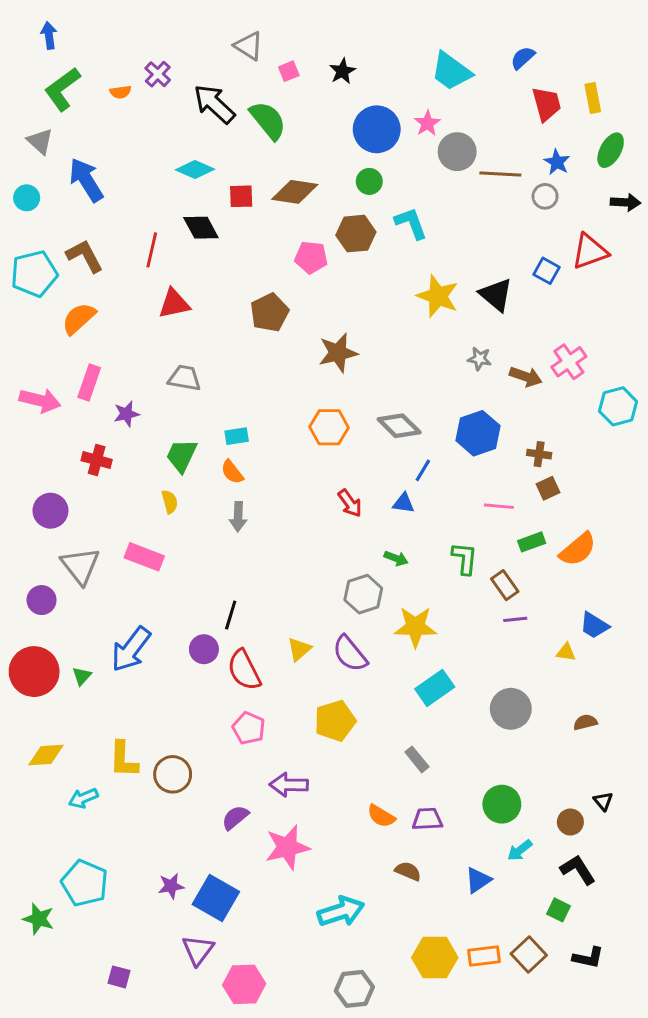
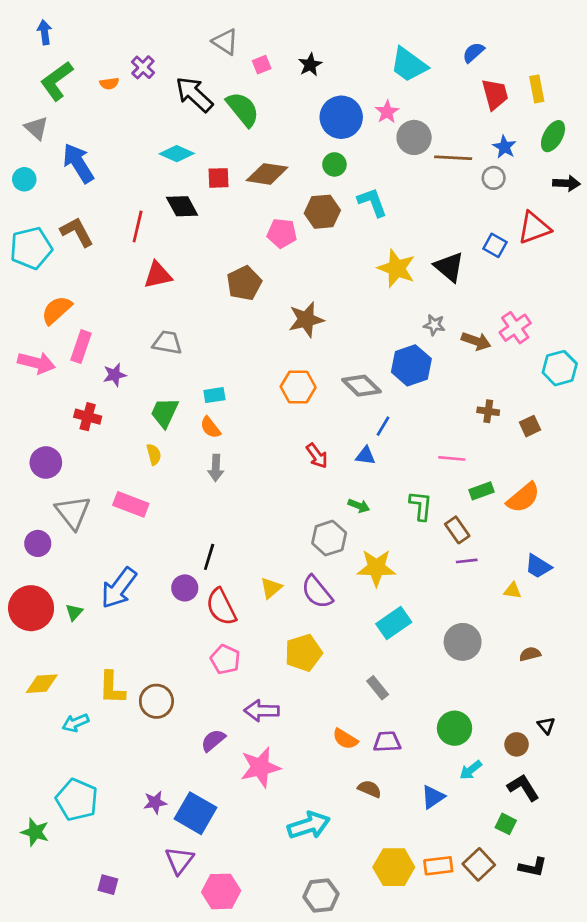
orange semicircle: (79, 318) -> (57, 310), moved
blue hexagon: (478, 433) -> (411, 365), moved
brown square: (548, 488) -> (530, 426), moved

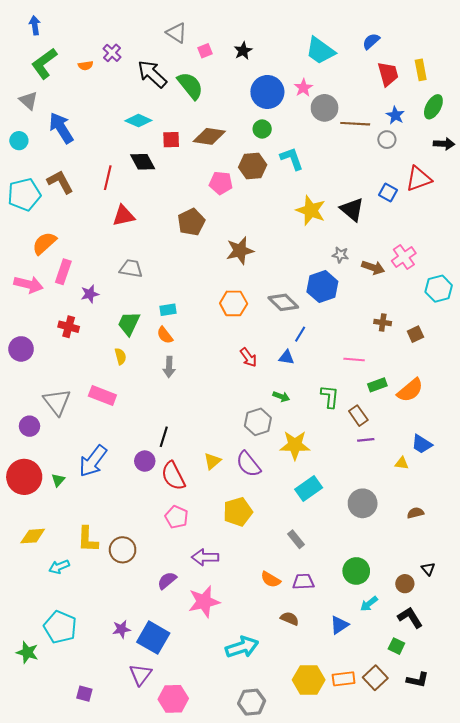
purple circle: (46, 463) -> (21, 349), moved

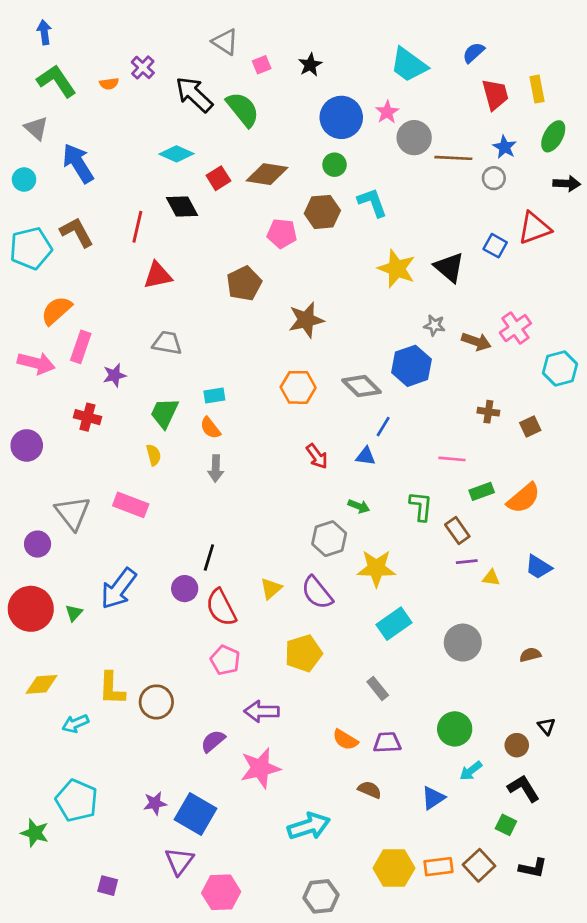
green L-shape: (44, 63) -> (56, 81), turned 92
red square: (171, 140) -> (218, 178), turned -30
yellow triangle: (402, 463) -> (491, 578), moved

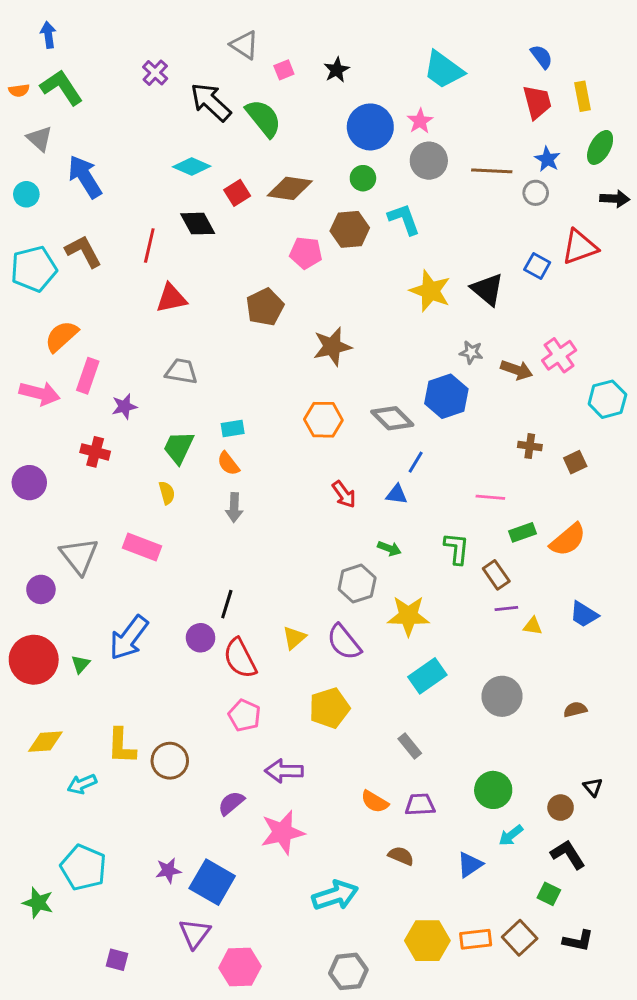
blue semicircle: (474, 53) -> (542, 57), moved, turned 95
orange semicircle: (109, 84) -> (19, 90), moved
gray circle: (414, 138) -> (429, 161), moved

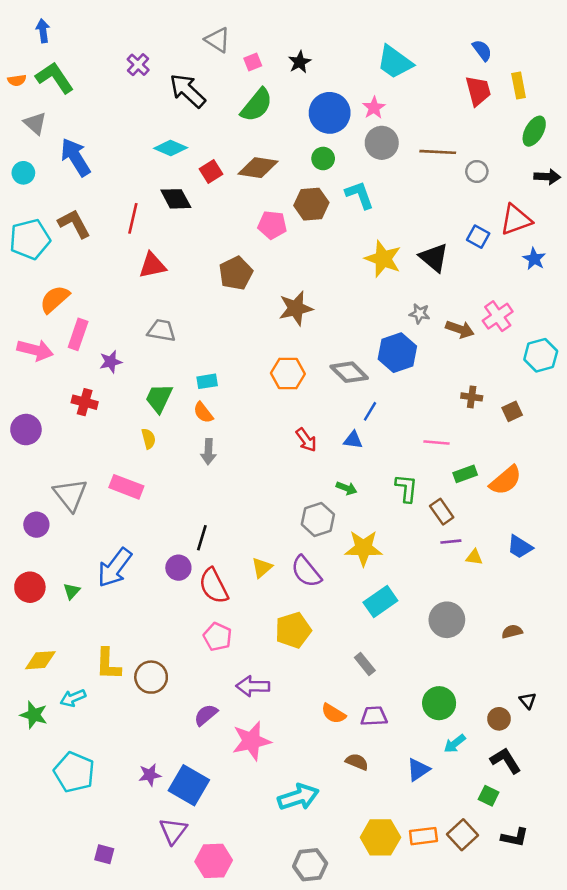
green semicircle: (263, 118) -> (257, 105), moved, turned 78
blue star: (547, 159) -> (534, 259), moved
red circle: (34, 660) -> (30, 587), size x0.7
green star: (38, 903) -> (34, 715), moved

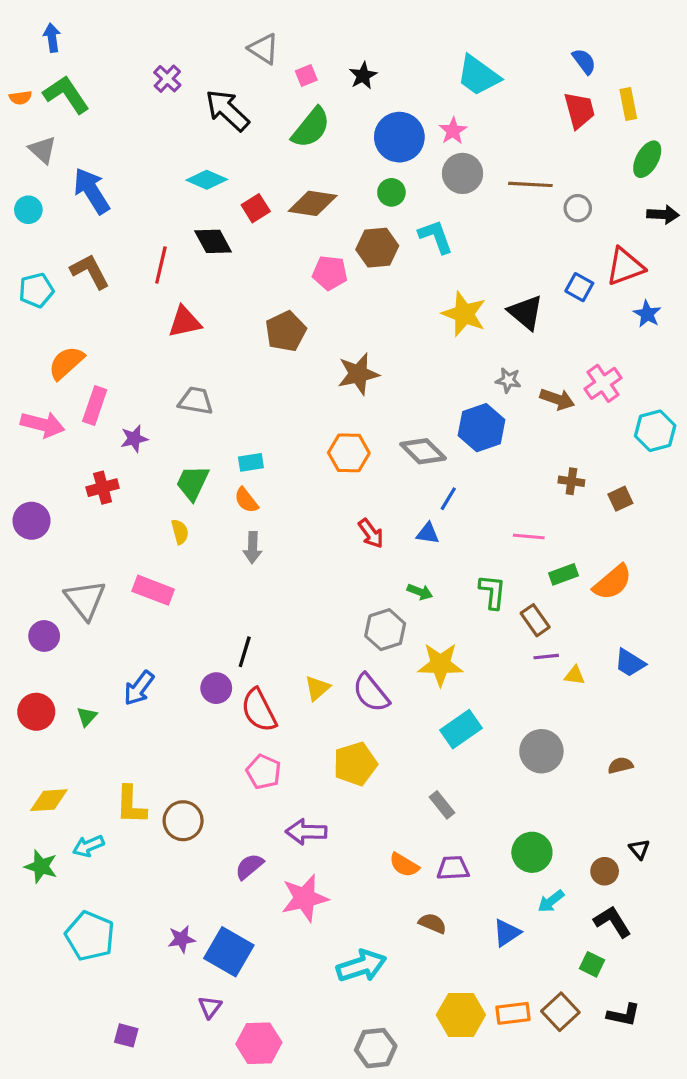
cyan pentagon: (30, 239) -> (36, 290), size x0.7
red cross: (85, 402) -> (103, 488), turned -30
blue arrow: (115, 568) -> (139, 688), size x0.7
purple triangle: (173, 831) -> (210, 1007), size x0.7

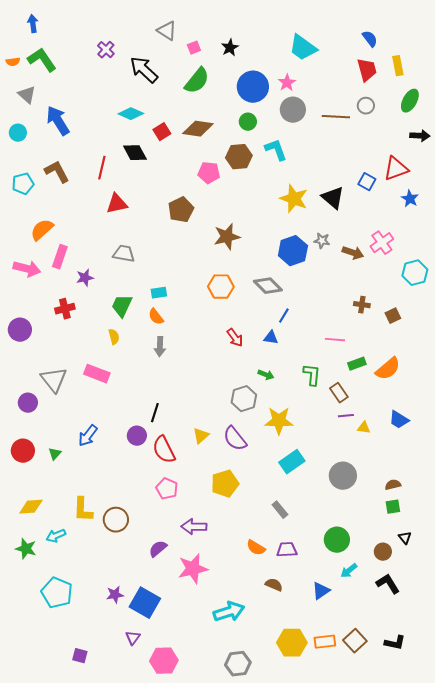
gray circle: (578, 208) -> (366, 106), moved
blue hexagon: (481, 428) -> (293, 251), moved
green square: (592, 964) -> (393, 507), moved, turned -35

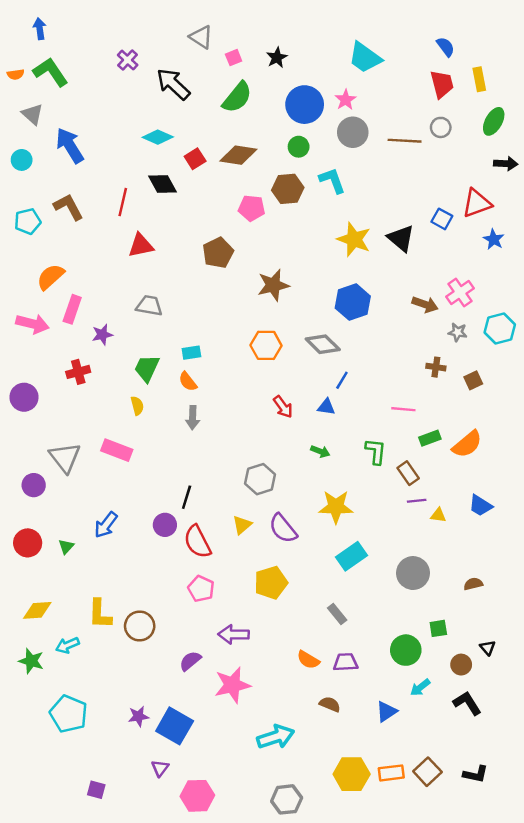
gray star: (322, 241) -> (458, 332), moved
gray hexagon: (244, 399) -> (260, 479), moved
green square: (393, 507) -> (438, 628), moved

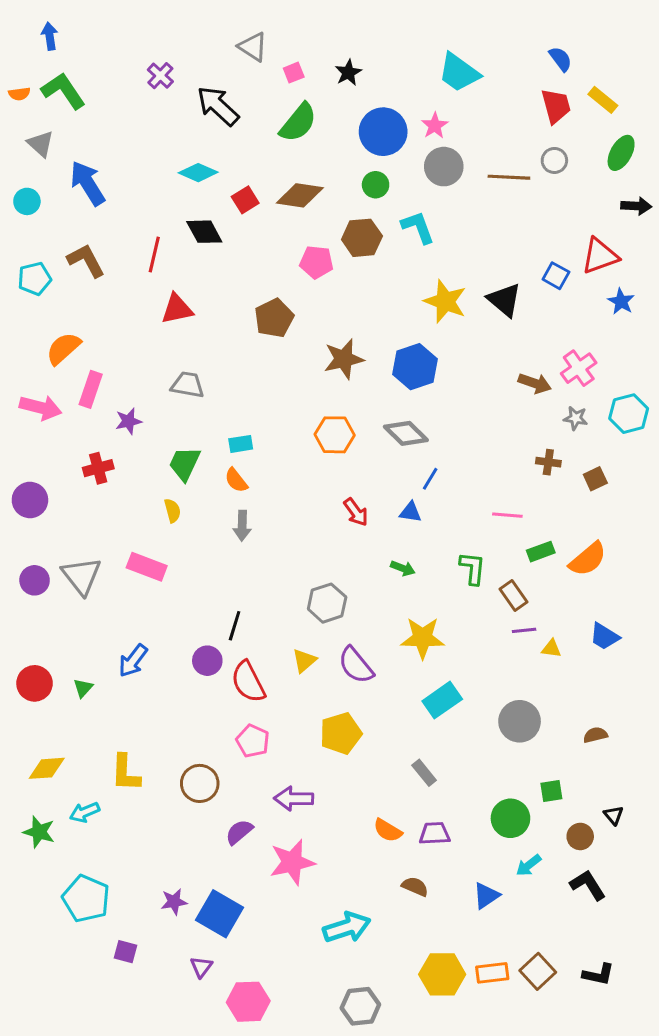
yellow rectangle: (479, 79) -> (603, 100), turned -40
blue hexagon: (353, 302) -> (415, 367), moved
purple circle: (34, 485) -> (35, 580), moved
brown circle: (140, 626) -> (200, 783), moved
purple square: (96, 790) -> (125, 952), moved

